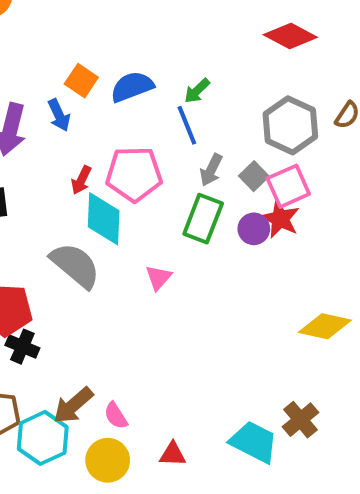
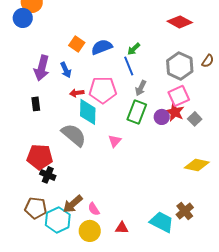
blue arrow: (59, 115) -> (66, 70), moved
gray square: (254, 176) -> (195, 119), moved
red arrow: (81, 180) -> (77, 93), turned 56

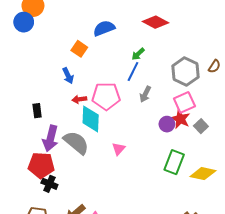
red diamond: (180, 22) -> (156, 22), moved
blue semicircle: (102, 47) -> (104, 28), moved
blue line: (129, 66) -> (133, 72), turned 48
purple arrow: (42, 68) -> (50, 138), moved
green rectangle: (137, 112) -> (174, 162), moved

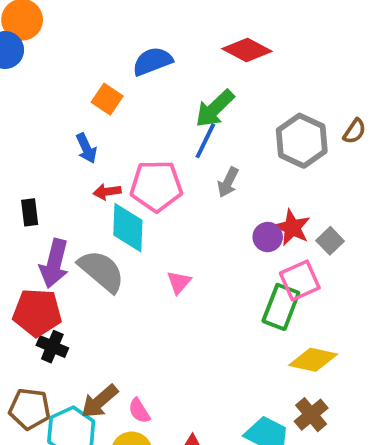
green arrow: (138, 54) -> (215, 109), size x1.6
pink square: (184, 102) -> (300, 280), moved
yellow diamond: (203, 174) -> (313, 360), moved

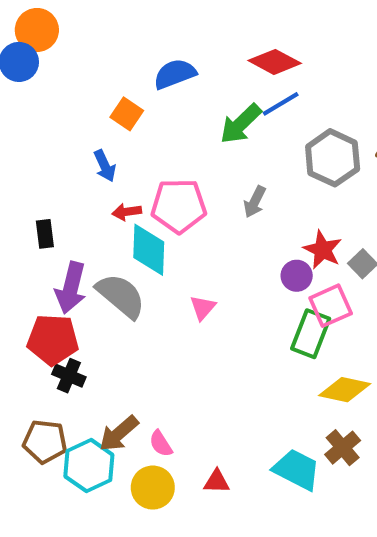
blue line: (205, 141) -> (281, 104), moved, turned 33
purple circle: (268, 237) -> (297, 276), moved

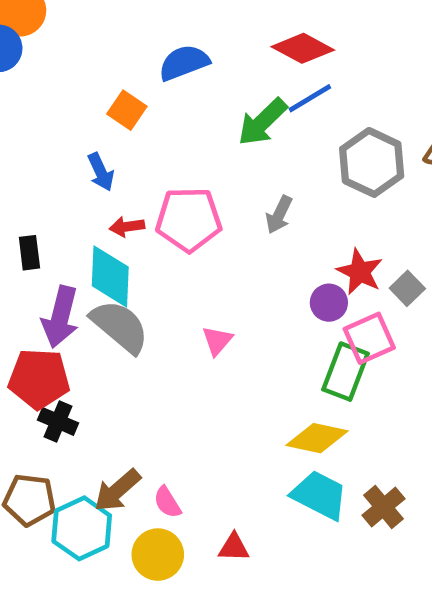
cyan diamond: (149, 250) -> (110, 276), moved
yellow diamond: (345, 390) -> (317, 438), moved
cyan trapezoid: (297, 470) -> (319, 495), moved

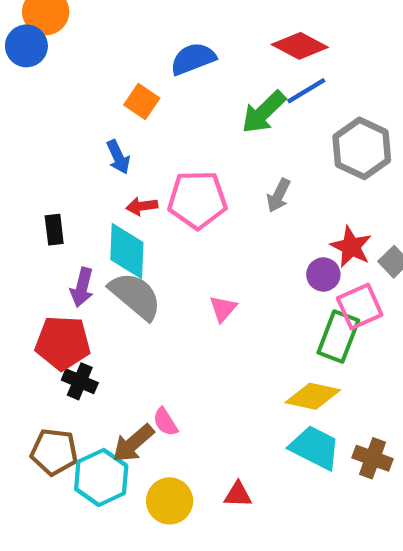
purple arrow: (60, 317) -> (82, 287), size x0.7
pink semicircle: (167, 502) -> (165, 422), moved
brown cross: (384, 507) -> (372, 458), turned -30

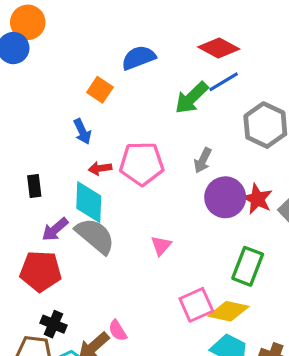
purple circle: (323, 274) -> (225, 197), moved, size x1.6
purple arrow: (82, 287) -> (55, 229), turned 36
pink square: (360, 307) -> (196, 305), moved
black cross: (80, 381) -> (53, 324), moved

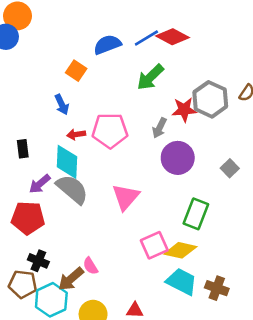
blue line: (224, 82) -> (146, 38), moved
red star: (257, 199) -> (184, 110), moved, turned -30
pink triangle: (161, 245) -> (126, 197), size x1.6

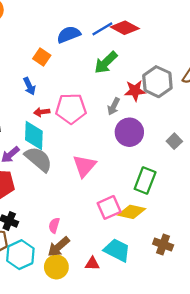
pink semicircle: (90, 266) -> (54, 225), turned 48
brown arrow: (71, 279) -> (59, 247), moved
cyan trapezoid: (182, 282) -> (117, 250), moved

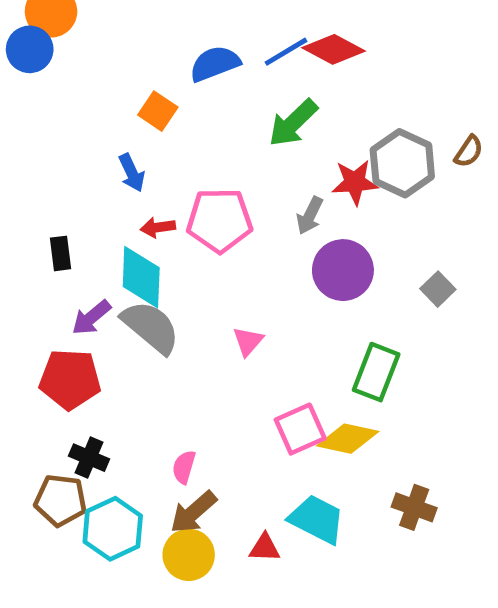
pink triangle: (84, 166) -> (248, 341), size x0.6

